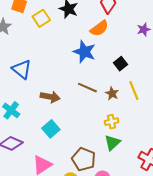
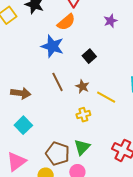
brown line: (87, 88) -> (58, 82), turned 42
yellow line: (134, 91) -> (106, 97), moved, turned -36
green triangle: (112, 143) -> (82, 147), moved

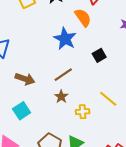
orange semicircle: (66, 22) -> (83, 18), turned -96
brown line: (58, 82) -> (63, 75), turned 72
brown star: (82, 86) -> (61, 97), moved

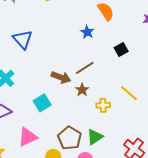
blue star: (65, 39) -> (87, 32), size x0.6
brown arrow: (25, 79) -> (61, 77), moved

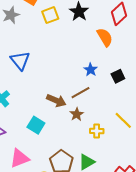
blue star: (87, 32) -> (91, 70), moved
cyan square: (42, 103) -> (36, 125), turned -30

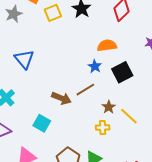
orange semicircle: (105, 37) -> (107, 46), moved, turned -66
black square: (118, 76) -> (122, 72), size x1.5
brown star: (77, 114) -> (109, 107), moved

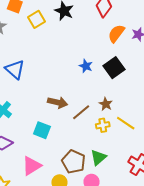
orange semicircle: (107, 46) -> (116, 33), moved, turned -36
brown line: (85, 90) -> (81, 112), moved
yellow line: (129, 116) -> (126, 123), moved

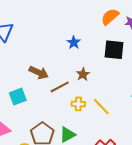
black square: (114, 68) -> (114, 50), moved, turned 30
brown star: (106, 104) -> (83, 74), moved
cyan square: (42, 130) -> (18, 97), turned 36

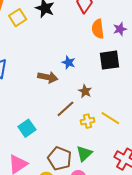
orange semicircle: (110, 17) -> (98, 29), turned -42
brown arrow: (39, 73) -> (48, 77), moved

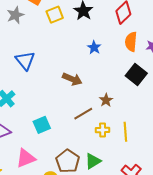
black square: (110, 60) -> (136, 75), turned 35
blue star: (69, 62) -> (94, 47), moved
yellow line: (110, 118) -> (125, 132), turned 42

